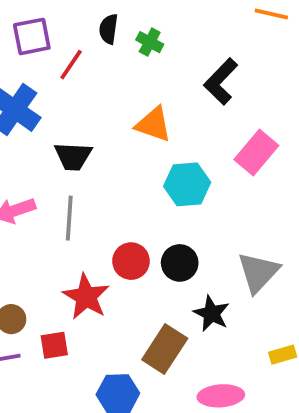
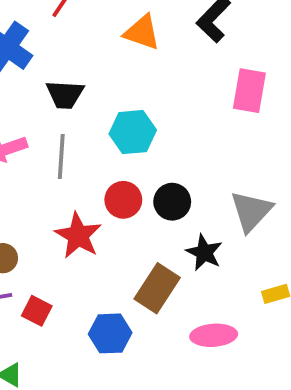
orange triangle: (153, 124) -> (142, 32), moved
pink rectangle: (256, 153) -> (249, 91), turned -30
cyan hexagon: (187, 184) -> (133, 132), moved
red square: (54, 345) -> (37, 311), moved, turned 36

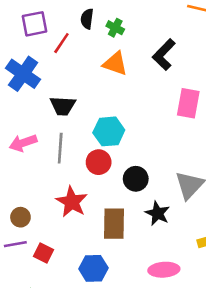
red circle: (123, 200) -> (99, 162), moved
brown rectangle: (157, 288) -> (114, 224), moved, turned -32

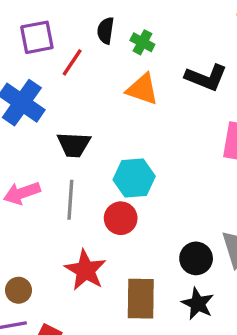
black L-shape: (164, 55) -> (206, 77), turned -112
black circle: (136, 179) -> (196, 258), moved
black star: (157, 213) -> (198, 304), moved

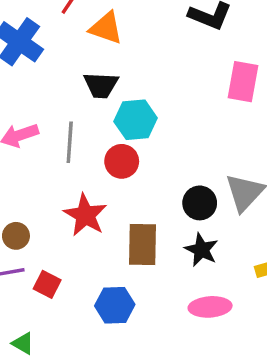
orange triangle: (142, 89) -> (106, 28), moved
black trapezoid: (74, 145) -> (101, 85), moved

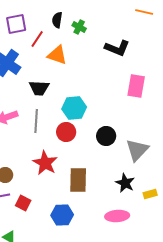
black trapezoid: (101, 85) -> (39, 88), moved
black circle: (200, 203) -> (106, 136), moved
black star: (201, 250) -> (125, 183), moved

